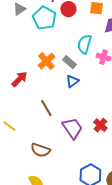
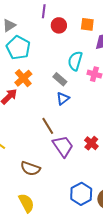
cyan pentagon: (44, 18) -> (18, 48), moved
orange cross: (46, 61) -> (23, 78), moved
brown line: (46, 108) -> (48, 126), moved

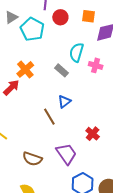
cyan pentagon: (18, 48) -> (32, 29), moved
blue triangle: (63, 98) -> (64, 102), moved
purple trapezoid: (63, 146) -> (66, 154), moved

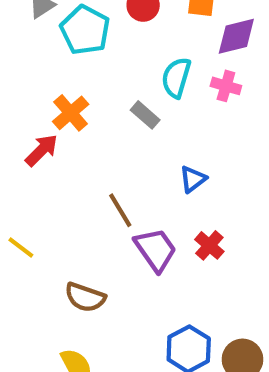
pink cross: (96, 65) -> (226, 86), moved
blue triangle: (64, 102) -> (193, 179), moved
purple trapezoid: (66, 154) -> (156, 250), moved

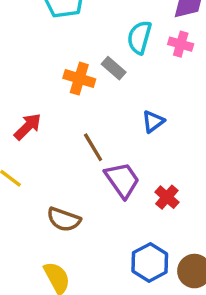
orange cross: (71, 113) -> (79, 79), moved, turned -32
red arrow: (42, 150) -> (28, 127), moved
red cross: (209, 245) -> (167, 197), moved

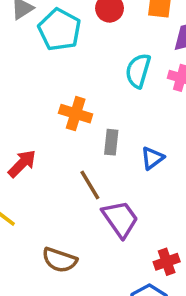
gray rectangle: (114, 68) -> (111, 142), moved, turned 55
red cross: (167, 197) -> (167, 262), moved, turned 30

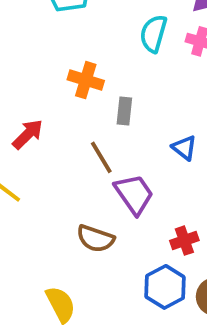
blue triangle: (152, 158) -> (184, 148), moved, turned -45
brown semicircle: (60, 260) -> (95, 239), moved

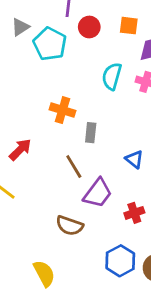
purple trapezoid: (134, 194) -> (98, 193), turned 72
red cross: (184, 241) -> (134, 213), moved

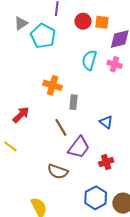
red circle: (89, 27) -> (83, 21), moved

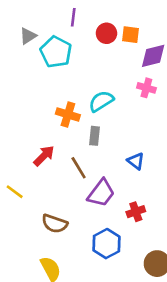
cyan semicircle: (89, 60) -> (101, 101), moved, turned 42
red arrow: (21, 115) -> (44, 156), moved
brown semicircle: (58, 172) -> (55, 224), moved
blue hexagon: (96, 198) -> (106, 244), moved

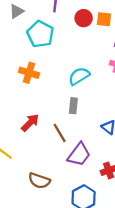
gray triangle: (28, 36) -> (17, 11), moved
orange cross: (68, 114) -> (29, 73), moved

